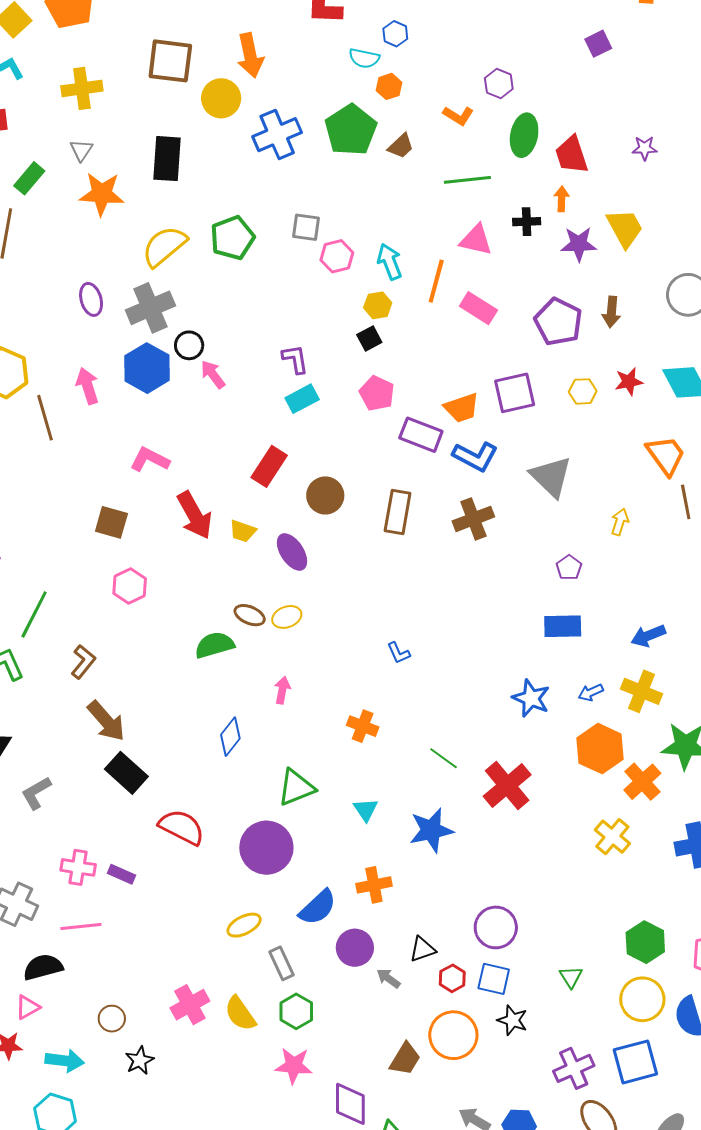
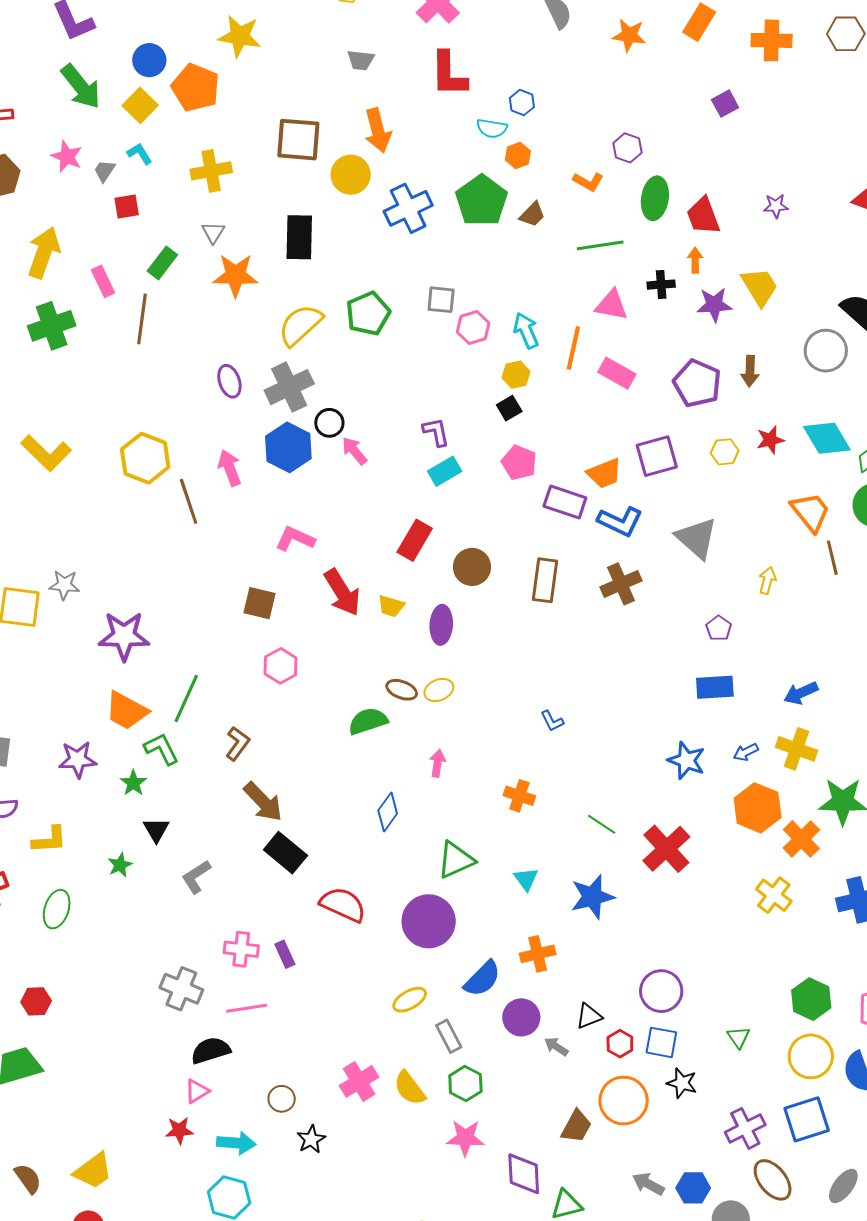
purple ellipse: (292, 552) -> (441, 625), turned 39
purple rectangle: (121, 874) -> (285, 954), turned 44

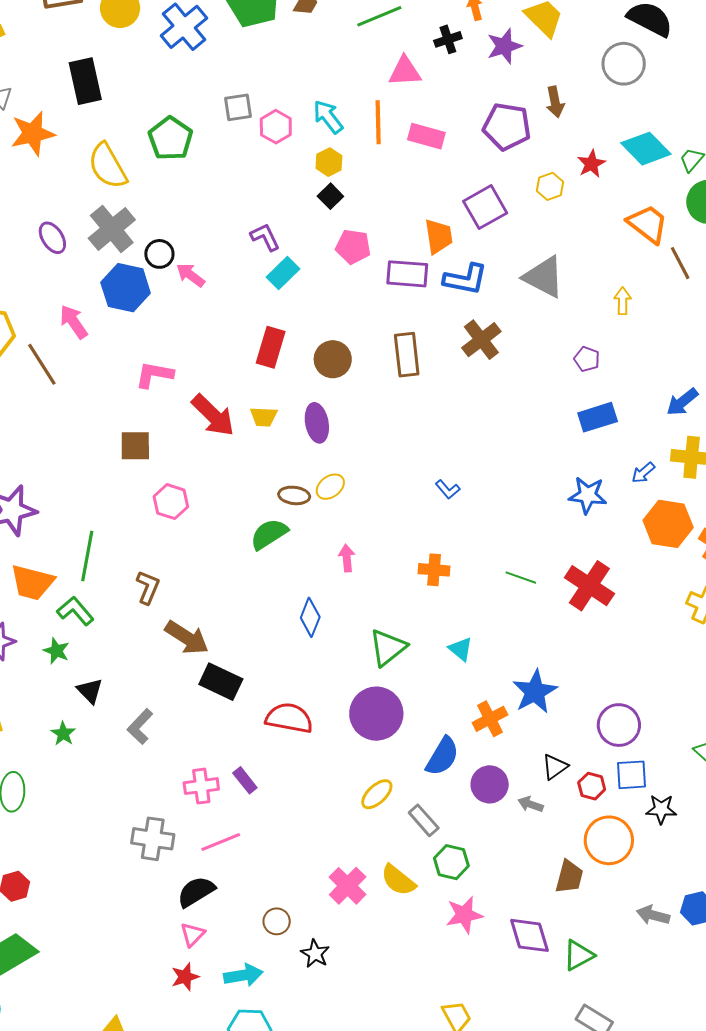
yellow semicircle: (300, 325) -> (108, 166), turned -63
orange trapezoid: (604, 473) -> (439, 236), turned -63
blue star: (592, 897) -> (535, 692), moved

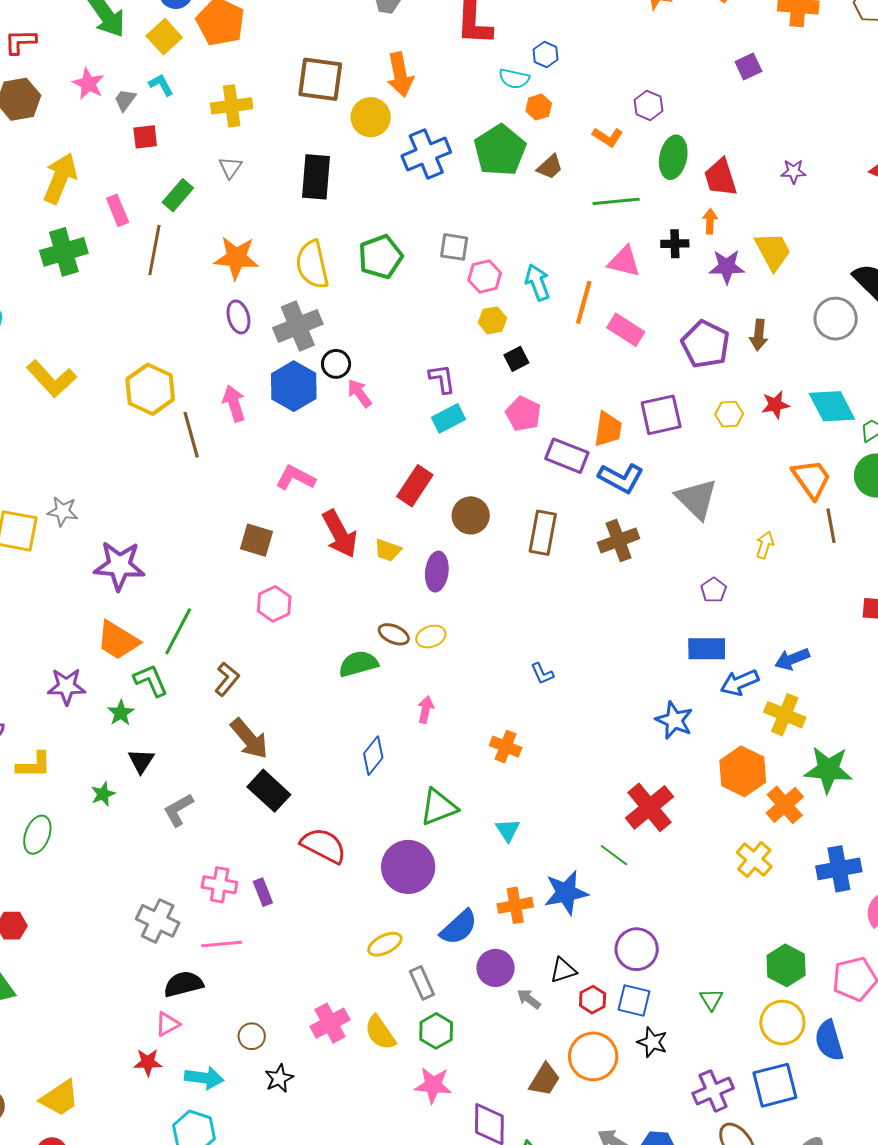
orange star: (33, 133) -> (236, 258), moved
yellow hexagon: (329, 162) -> (492, 320), moved
blue arrow: (643, 473) -> (740, 683), moved, size x1.5
green line: (521, 578) -> (614, 855), moved

